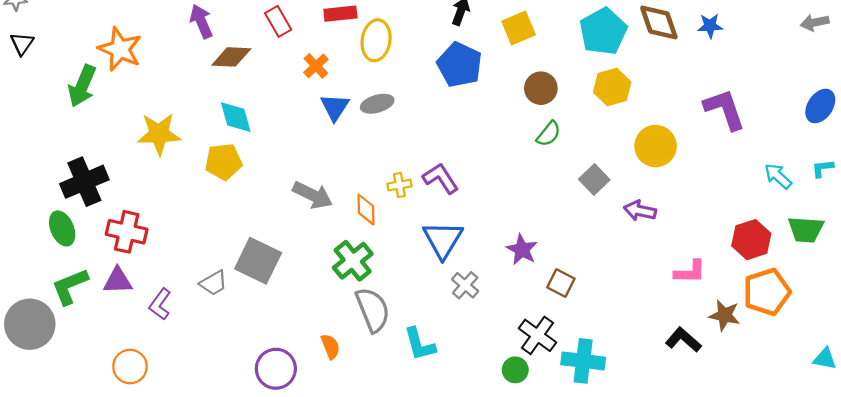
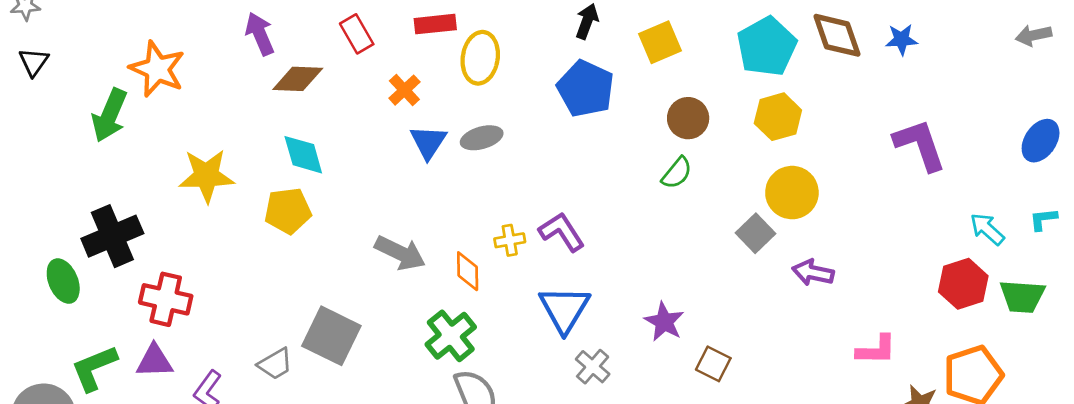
green semicircle: (549, 134) -> (677, 173), moved
yellow circle: (656, 146) -> (792, 193), moved
green ellipse: (62, 228) -> (63, 281), moved
red hexagon: (751, 240) -> (963, 284), moved

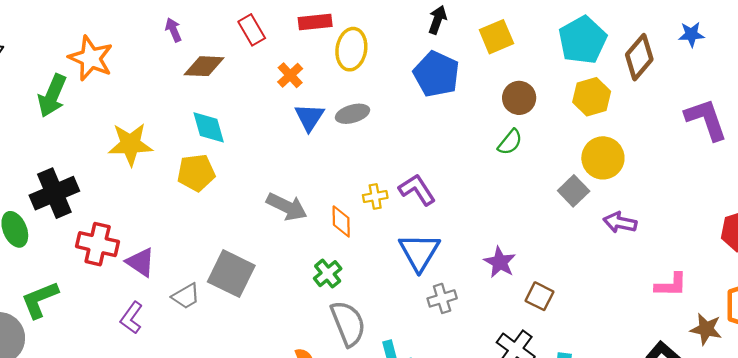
purple arrow: (260, 34) -> (173, 30), size x0.7
brown diamond: (837, 35) -> (639, 57), moved, turned 60
green cross: (451, 336) -> (328, 274), size x0.7
purple triangle: (154, 361) -> (141, 262), moved, turned 36
gray cross: (593, 367) -> (442, 298), turned 32

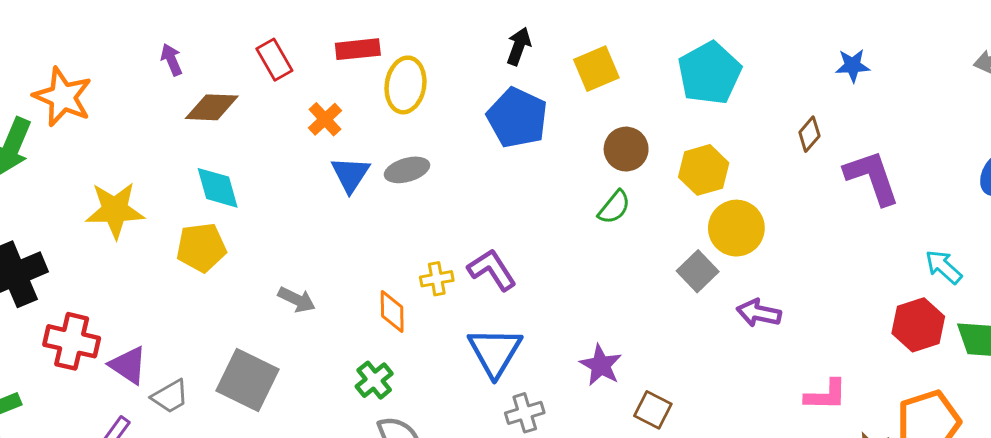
brown diamond: (639, 57) -> (809, 134), moved, size x0.6
yellow hexagon: (592, 97) -> (704, 170), moved
gray arrow: (287, 207) -> (297, 300), moved, size x0.7
gray trapezoid: (186, 296) -> (170, 396), moved

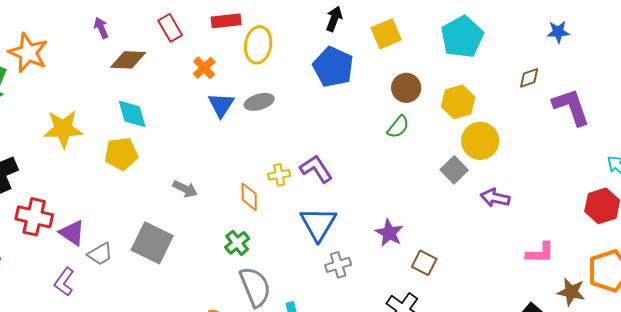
brown diamond: (809, 134) -> (529, 78), turned 30

